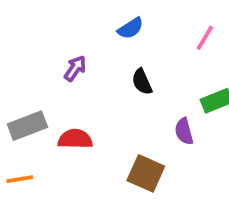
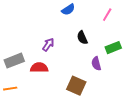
purple arrow: (75, 68) -> (48, 45), moved
black semicircle: (142, 82) -> (82, 38), moved

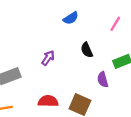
red semicircle: (39, 68) -> (48, 101), moved

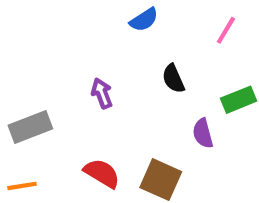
purple arrow: (48, 58) -> (102, 93), turned -56
red semicircle: (48, 101) -> (102, 173), turned 30

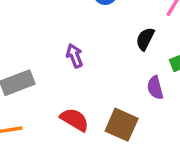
black semicircle: (173, 79) -> (145, 39), moved, turned 50

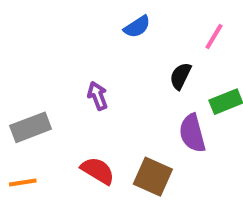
purple semicircle: (155, 88) -> (192, 133), size x1.4

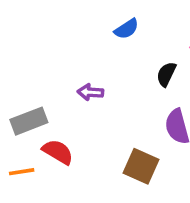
purple arrow: (98, 96) -> (90, 92), turned -65
red semicircle: (98, 171) -> (58, 152), moved

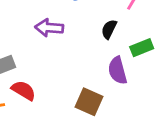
purple arrow: (90, 92) -> (49, 28), moved, size x1.4

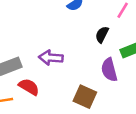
purple arrow: (49, 28) -> (51, 58), moved

